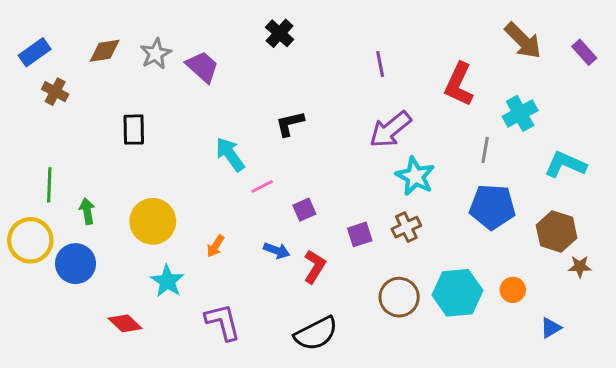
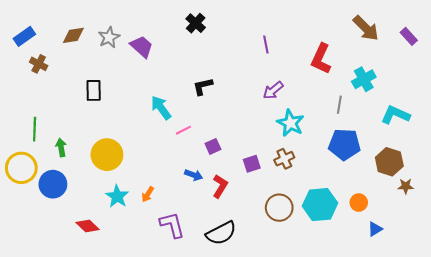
purple arrow: (390, 130) -> (273, 90), size x0.7
orange arrow: (215, 246) -> (148, 194), moved
purple L-shape: (223, 322) -> (172, 225), moved
blue triangle: (551, 328) -> (375, 229), moved

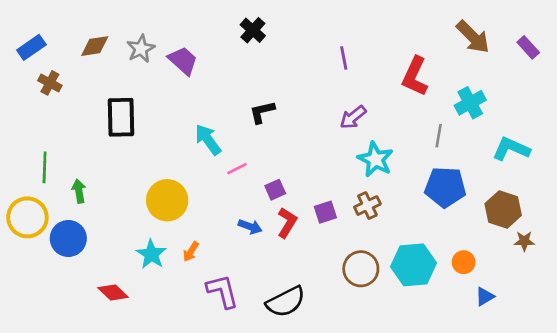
black rectangle: (94, 90) -> (121, 117), size x1.4
yellow circle: (107, 155) -> (167, 200), moved
red L-shape: (220, 186) -> (287, 223), moved

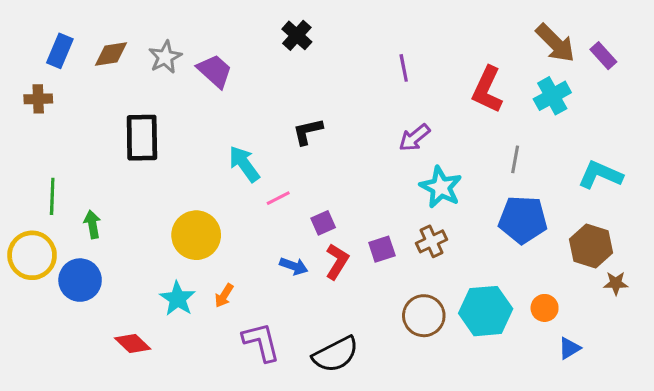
blue rectangle: (31, 47) -> (60, 51), moved, turned -32
purple rectangle: (528, 47) -> (603, 56), moved
brown cross: (50, 83) -> (38, 99), moved, turned -30
cyan cross: (470, 103) -> (552, 96), moved

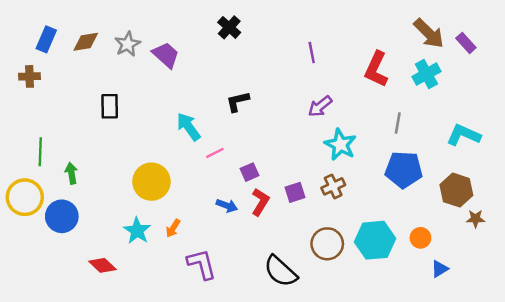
black rectangle: (142, 138) -> (110, 106), size x0.7
black semicircle: (336, 354) -> (281, 271), moved, turned 69

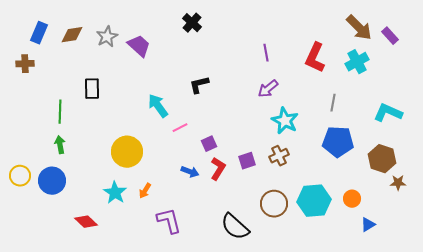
purple line: (312, 53) -> (266, 53), moved
green line: (40, 152) -> (60, 112), moved
yellow circle: (25, 197) -> (20, 176), moved, size x0.7

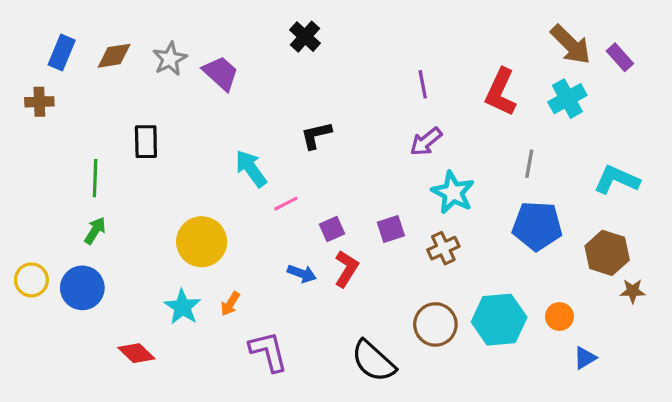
green arrow: (60, 145) -> (95, 231), turned 42
purple square: (247, 161) -> (391, 229), moved

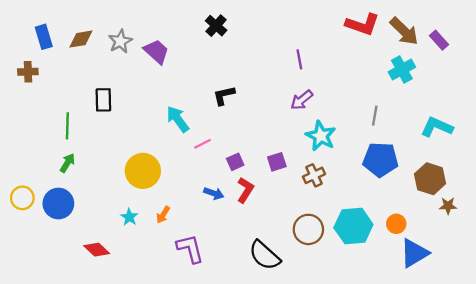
blue rectangle: (62, 52) -> (44, 37), turned -40
red L-shape: (501, 92) -> (362, 24), moved, turned -96
cyan star: (183, 307) -> (129, 217), size x0.7
blue triangle: (585, 358) -> (414, 253), size x1.8

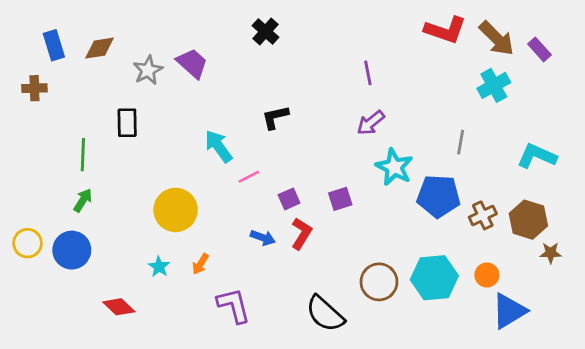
gray star: (120, 41) -> (148, 70), moved
blue pentagon: (380, 160) -> (438, 196), moved
brown cross: (314, 175) -> (483, 215), moved

